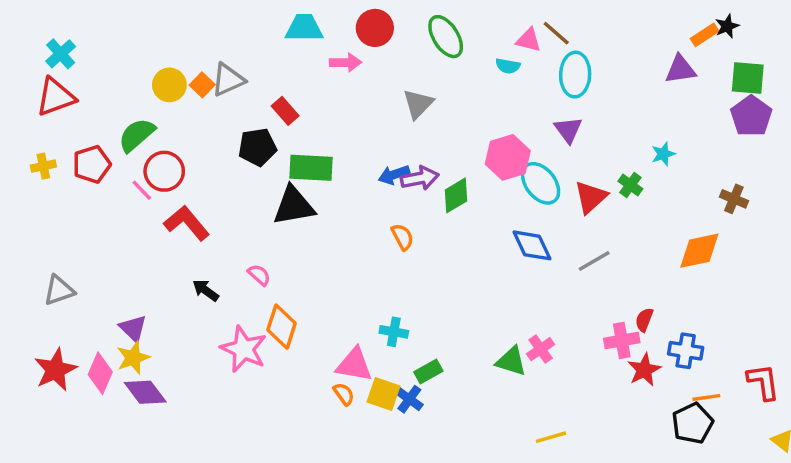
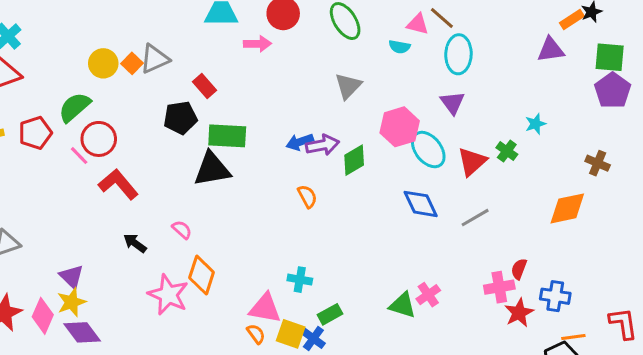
gray triangle: (418, 104) -> (348, 86), moved

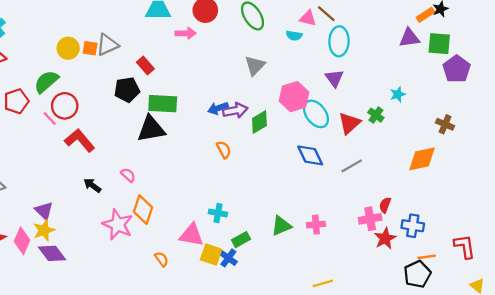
green square: (610, 57) -> (439, 44), moved
orange square: (132, 63) -> (90, 48), turned -35
pink cross: (428, 295) -> (316, 225), turned 30
green triangle: (403, 305) -> (281, 226), moved, turned -40
orange semicircle: (256, 334) -> (162, 259), moved

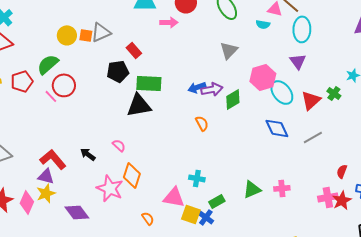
red L-shape: (80, 140) -> (53, 159), moved
purple triangle: (44, 211) -> (46, 176), turned -30
pink cross: (370, 219) -> (328, 197), moved
purple diamond: (52, 253) -> (77, 212), moved

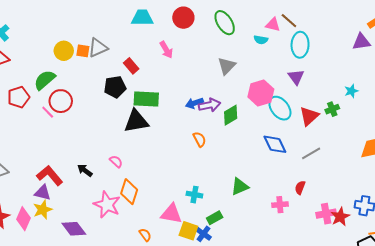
pink arrow: (169, 22) -> (166, 50), moved, turned 60
green cross: (334, 93) -> (332, 109), turned 32
red semicircle: (342, 171) -> (300, 188), moved
green triangle: (252, 189) -> (240, 187), moved

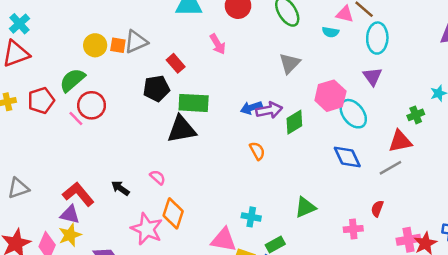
red triangle: (309, 116) -> (400, 141), moved, turned 30

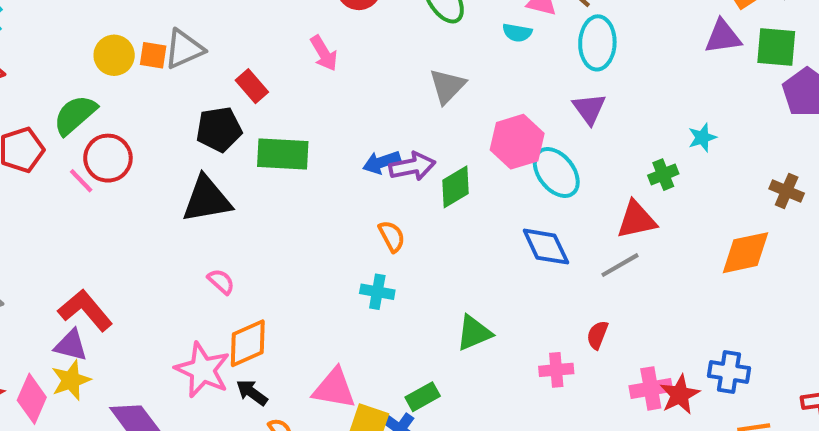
black triangle: (182, 129) -> (207, 199), moved
black arrow: (120, 188) -> (252, 393), moved
orange diamond: (173, 213) -> (248, 343), turned 48
cyan cross: (251, 217) -> (377, 292), moved

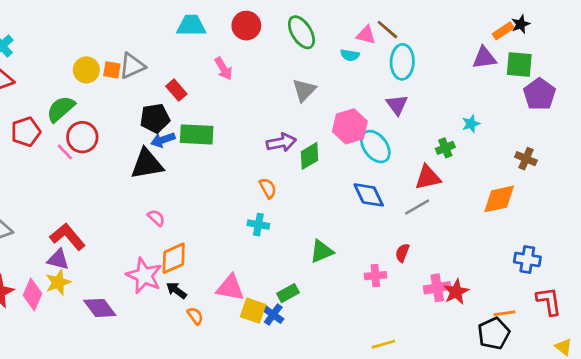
blue arrow: (381, 162) -> (163, 140), moved
blue cross: (729, 372) -> (527, 259), moved

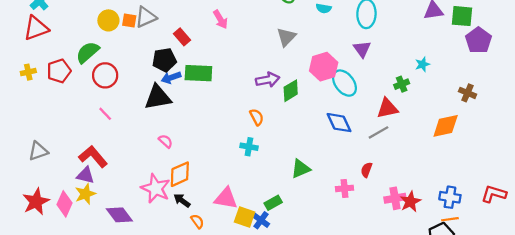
pink line: (65, 152) -> (105, 114), moved
blue cross: (527, 259) -> (450, 197), moved
red L-shape: (549, 301) -> (494, 194), moved, turned -65

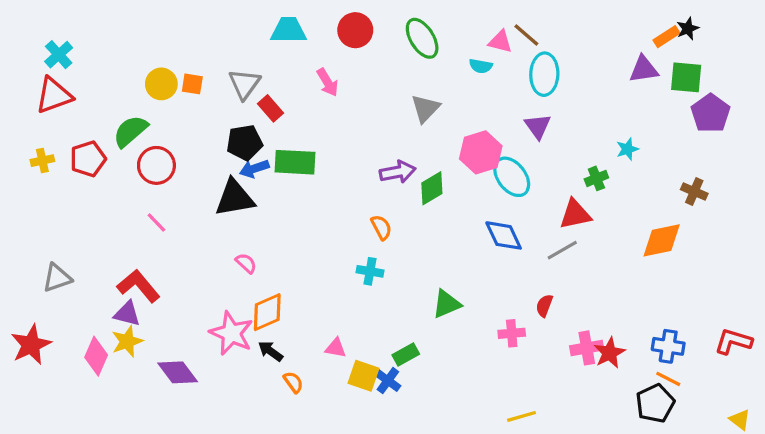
gray triangle: (146, 17) -> (244, 84), moved, turned -30
pink triangle: (226, 198) -> (336, 348), size x0.6
red star: (36, 202) -> (31, 345), moved
orange line: (450, 219) -> (668, 379), turned 35

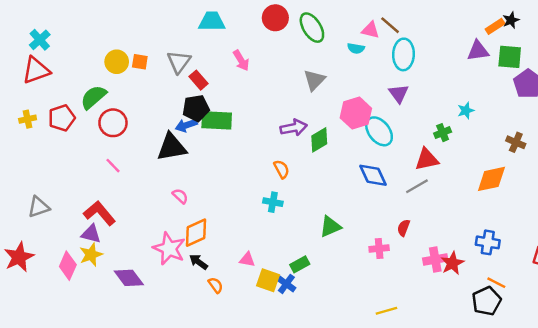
red circle: (355, 30) -> (275, 18), moved
black pentagon: (244, 143) -> (196, 108), moved
blue cross: (668, 346) -> (488, 242), moved

